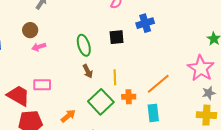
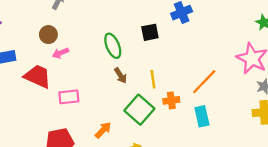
red trapezoid: (18, 96) -> (38, 76), moved

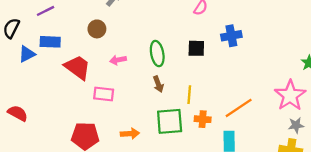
pink arrow: (60, 53) -> (118, 60), moved
green square: (139, 110) -> (170, 121), turned 32
orange arrow: (103, 130) -> (130, 134), turned 30

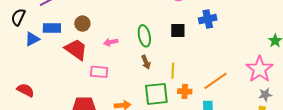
brown circle: (97, 29) -> (82, 24), moved

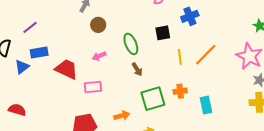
brown circle: (82, 24) -> (98, 25), moved
yellow line: (173, 71) -> (180, 57), moved
orange line: (216, 81) -> (206, 55), moved
red semicircle: (26, 90) -> (17, 110), moved

